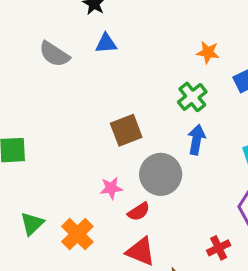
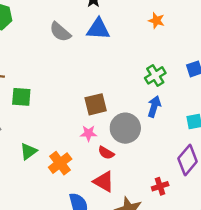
blue triangle: (106, 43) -> (98, 29), size x1.5
orange star: (208, 52) -> (156, 21), moved
brown square: (126, 130) -> (96, 104), moved
red semicircle: (139, 212) -> (106, 153), turned 56

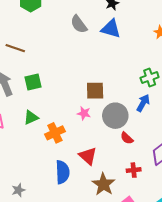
green square: (21, 97) -> (33, 82), moved, turned -30
red semicircle: (106, 153) -> (127, 138), moved

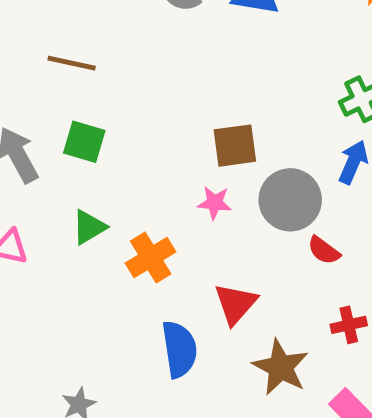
brown line: (15, 48) -> (72, 63), moved
green square: (33, 82) -> (84, 142), turned 36
red triangle: (88, 156) -> (236, 304), turned 36

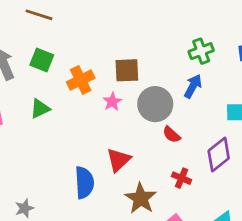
pink star: (215, 203) -> (112, 102), turned 30
orange cross: (151, 257) -> (81, 80), moved
red cross: (349, 325) -> (182, 178), turned 30

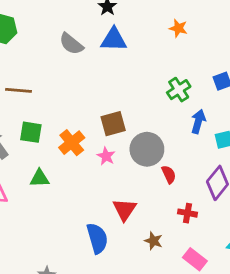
blue arrow: (193, 86) -> (198, 122), moved
green triangle: (40, 109) -> (40, 178), turned 36
red semicircle: (171, 135) -> (169, 174), turned -144
brown star: (141, 198) -> (154, 241), size x0.6

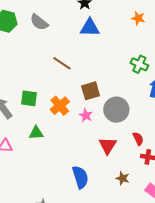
gray semicircle: (71, 44) -> (39, 22), moved
brown line: (19, 90) -> (62, 63), moved, turned 30
green cross: (179, 90) -> (139, 64), turned -30
red semicircle: (169, 174) -> (138, 139), moved
red triangle: (125, 210) -> (108, 146), moved

